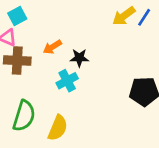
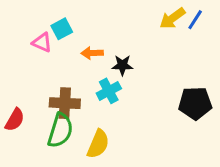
cyan square: (17, 16) -> (62, 29), moved
orange arrow: (52, 47) -> (92, 53), turned 30
brown cross: (17, 60) -> (65, 103), moved

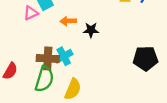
pink triangle: (42, 42) -> (31, 13), turned -49
cyan cross: (109, 91) -> (64, 56), moved

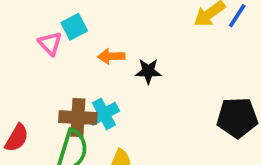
pink triangle: (31, 13) -> (50, 43), turned -49

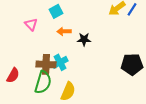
cyan square: (74, 27) -> (56, 11), moved

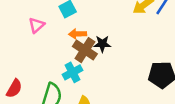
pink triangle: (31, 24) -> (37, 25), turned 32
brown cross: (46, 64) -> (85, 50), moved, turned 30

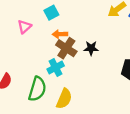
black star: (102, 44) -> (91, 48), moved

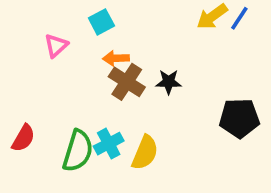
cyan cross: (56, 68) -> (109, 144), moved
yellow semicircle: (64, 99) -> (145, 153), moved

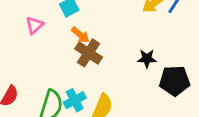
orange arrow: (116, 58) -> (80, 35), turned -138
black star: (169, 82) -> (147, 59), moved

